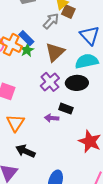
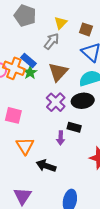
brown square: (68, 12) -> (86, 29), moved
purple arrow: (52, 118) -> (61, 138), turned -88
black arrow: (25, 151) -> (46, 166), moved

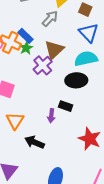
purple cross: (56, 102) -> (43, 65), moved

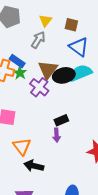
black ellipse: (76, 80) -> (64, 75), moved
black rectangle: (66, 106) -> (61, 120), moved, turned -32
black arrow: (35, 142) -> (34, 166), moved

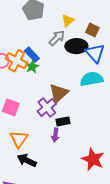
brown triangle: (48, 70) -> (59, 93), moved
black ellipse: (64, 75) -> (76, 46), moved
purple cross: (39, 87) -> (47, 107), moved

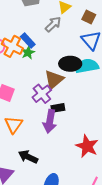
black ellipse: (76, 46) -> (70, 64), moved
purple arrow: (55, 135) -> (50, 121), size x1.6
black arrow: (27, 160) -> (28, 157), moved

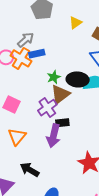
gray arrow: (53, 24) -> (26, 40), moved
blue rectangle: (28, 40) -> (37, 54), turned -63
green star: (28, 53) -> (54, 77), moved

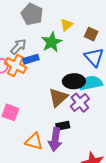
green star: (54, 77) -> (52, 42), moved, size x1.5
purple cross: (47, 108) -> (80, 103), moved
orange triangle: (17, 137) -> (34, 141), moved, turned -48

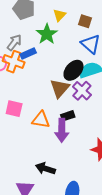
black ellipse: (74, 81) -> (73, 70), turned -40
orange triangle: (34, 141) -> (41, 120), moved

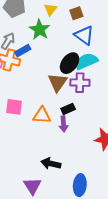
brown square: (85, 21) -> (76, 13), turned -32
purple cross: (82, 91) -> (80, 83), turned -36
purple arrow: (62, 130) -> (63, 124), size x0.7

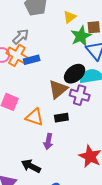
green star: (40, 30) -> (81, 36), moved
blue rectangle: (23, 51) -> (32, 60), moved
purple arrow: (63, 124) -> (48, 142), moved

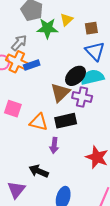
green star: (81, 36) -> (47, 28), moved, turned 30
black rectangle: (61, 118) -> (66, 121), size x1.5

